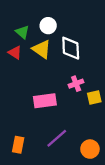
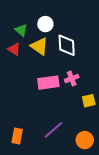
yellow square: (94, 98) -> (89, 101), moved
pink rectangle: (45, 101) -> (48, 83), moved

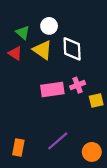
yellow square: (89, 101) -> (96, 100), moved

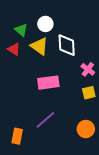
pink cross: (78, 85) -> (88, 69), moved, turned -32
purple line: (58, 141) -> (45, 120), moved
orange circle: (92, 152) -> (86, 129), moved

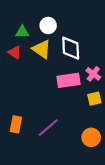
green triangle: (21, 30) -> (22, 32), turned -40
pink rectangle: (48, 83) -> (69, 80), moved
orange rectangle: (17, 136) -> (16, 124), moved

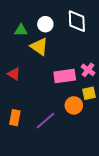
white diamond: (71, 48) -> (77, 21), moved
red triangle: (15, 52) -> (14, 74), moved
orange circle: (91, 137) -> (74, 105), moved

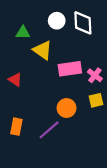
white circle: (45, 24) -> (57, 21), moved
pink rectangle: (65, 76) -> (70, 69), moved
orange circle: (74, 105) -> (67, 108), moved

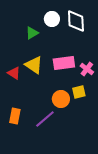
green triangle: (23, 33) -> (32, 33), moved, turned -32
yellow triangle: (43, 50) -> (34, 65), moved
yellow square: (96, 100) -> (79, 92), moved

